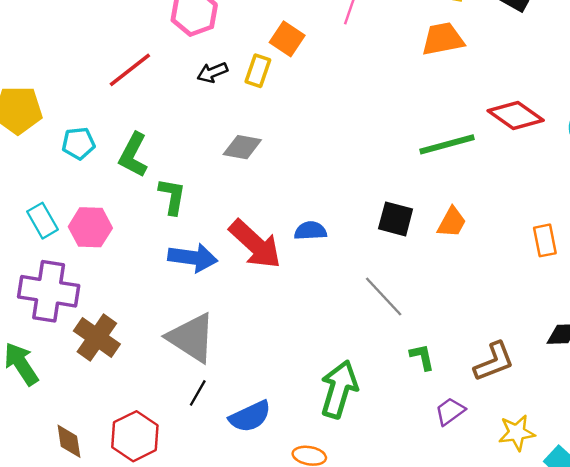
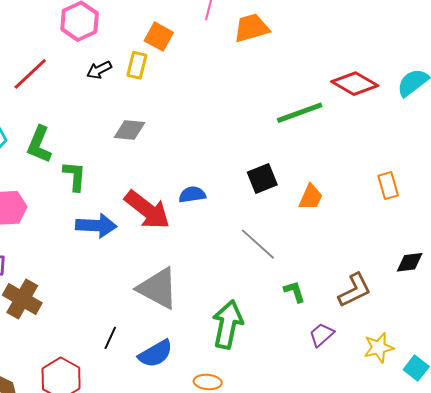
orange trapezoid: (443, 39) -> (251, 28), moved
black square: (396, 219) -> (262, 179), turned -32
orange trapezoid: (452, 222) -> (311, 197), moved
gray triangle: (191, 338) -> (158, 288), moved

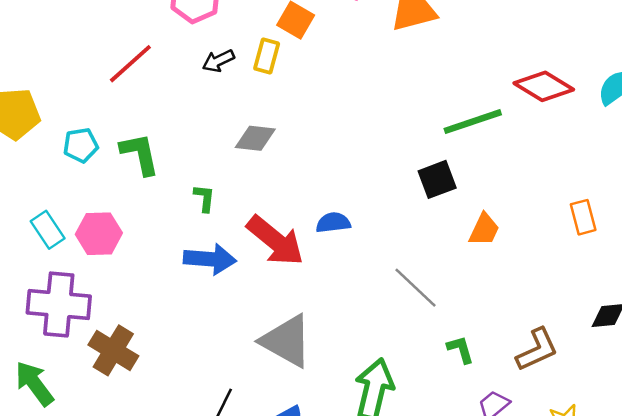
green L-shape: (39, 144) -> (140, 154), turned 144
green L-shape: (75, 176) -> (204, 198), moved, size x0.7
black square: (262, 179) -> (437, 179), moved

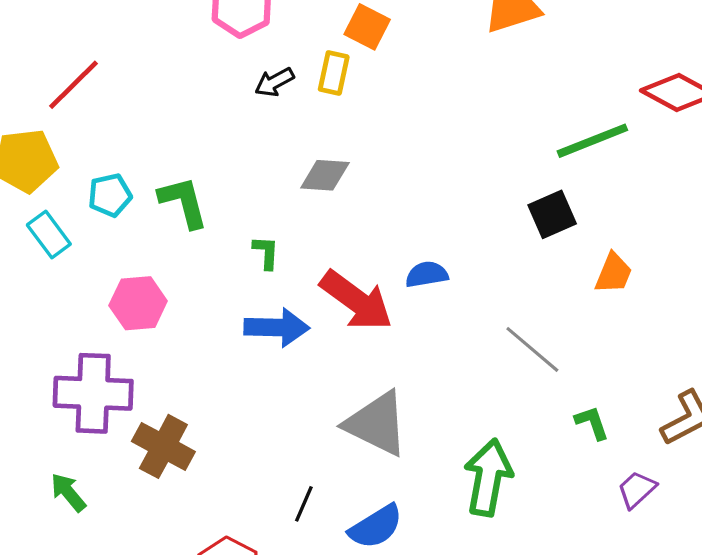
red line: (130, 64) -> (73, 85), moved
cyan rectangle: (48, 230) -> (49, 235), moved
green arrow: (34, 384) -> (68, 492), size x0.7

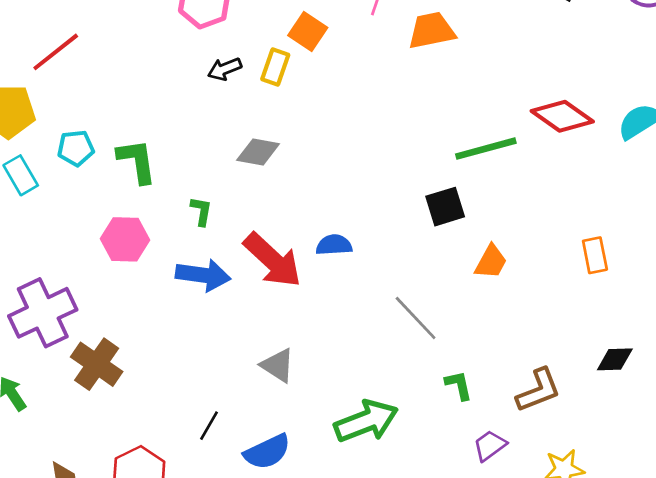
pink hexagon: (138, 303) -> (125, 239), moved
purple cross: (93, 393) -> (43, 313), turned -34
gray triangle: (377, 424) -> (278, 365), size x0.6
green arrow: (488, 477) -> (366, 421), turned 52

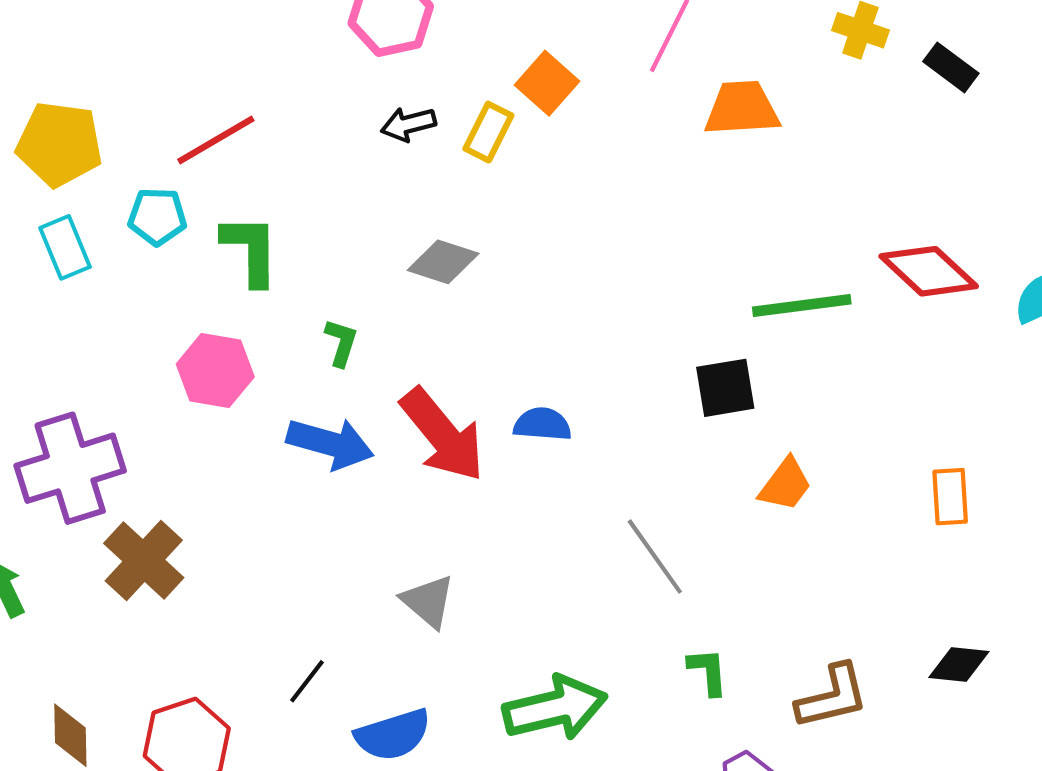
red line: (56, 52) -> (216, 140), moved

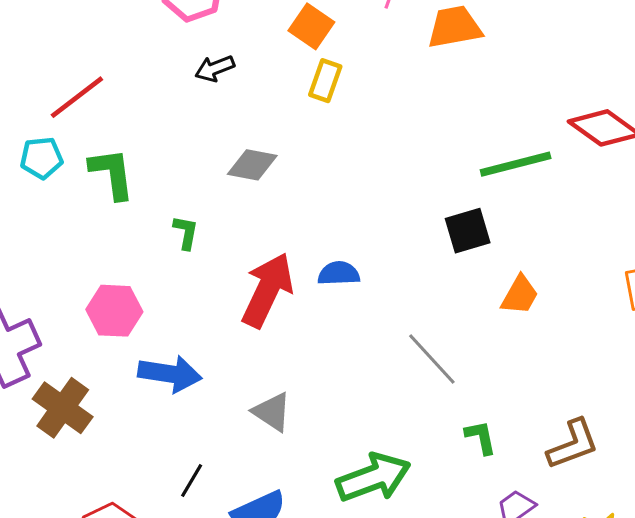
yellow rectangle: (488, 132) -> (325, 81), moved
pink hexagon: (215, 371) -> (114, 311), moved
red arrow: (443, 435) -> (267, 290), turned -108
blue arrow: (330, 443) -> (170, 374), moved

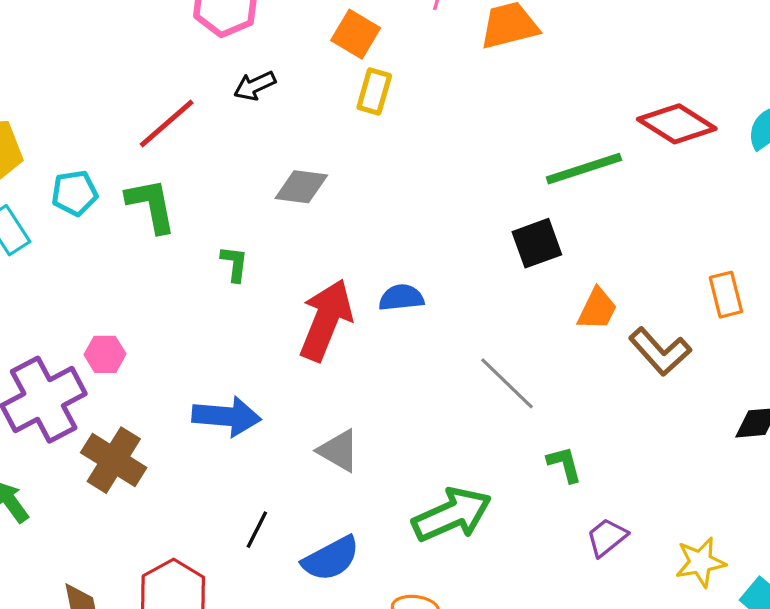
red line: (77, 97) -> (167, 124), moved
pink hexagon: (114, 311) -> (105, 354), moved, size x0.7
brown L-shape: (573, 444) -> (660, 352), moved, turned 72

